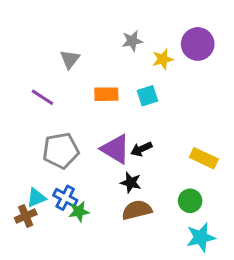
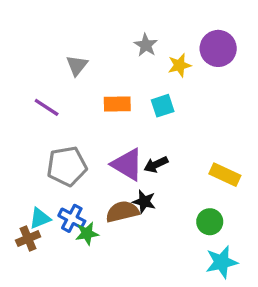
gray star: (132, 41) -> (146, 45), turned -30
brown semicircle: (137, 210) -> (122, 212), moved

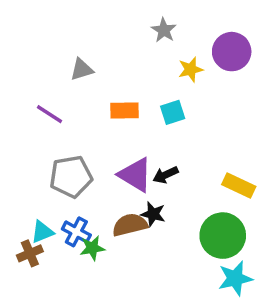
gray star: (146, 45) -> (164, 30), moved
gray triangle: (77, 65) -> (82, 69), turned 35
green circle: (210, 222) -> (223, 236), size x1.6

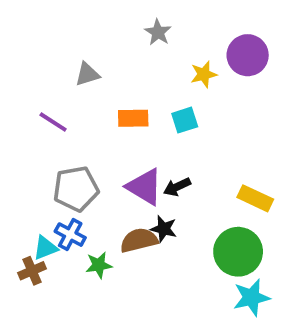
gray star: (164, 30) -> (158, 32), moved
blue cross: (76, 232) -> (70, 235), moved

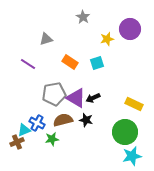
orange rectangle: (133, 118) -> (70, 62), turned 35
gray pentagon: (76, 189) -> (54, 94), moved
brown semicircle: (139, 240) -> (63, 120), moved

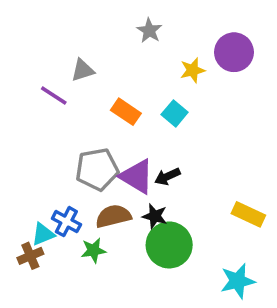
cyan square: (97, 63) -> (175, 113), turned -32
purple line: (28, 64) -> (54, 95), moved
yellow rectangle: (134, 104) -> (248, 214), moved
green circle: (125, 132) -> (169, 245), moved

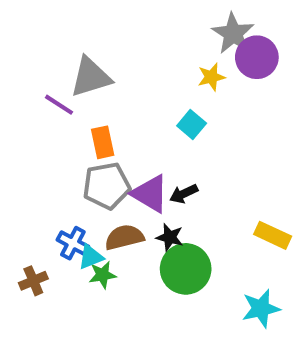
gray star: (149, 31) -> (233, 34), moved, size x1.5
gray triangle: (83, 70) -> (91, 77), size x1.6
orange rectangle: (126, 112) -> (103, 142), moved, turned 44
cyan triangle: (43, 234) -> (91, 257), moved

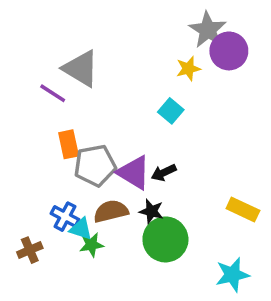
gray triangle: (91, 77) -> (81, 69), turned 48
orange rectangle: (103, 142) -> (69, 144), moved
cyan triangle: (91, 257) -> (81, 229), turned 40

